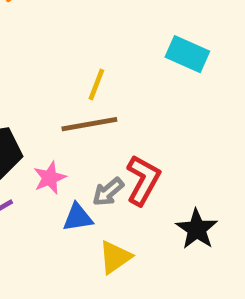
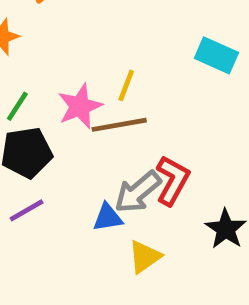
pink star: (50, 178) -> (80, 106), moved, size x1.4
gray arrow: (108, 192) -> (138, 192), size x1.5

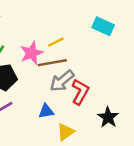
yellow line: (126, 85) -> (56, 42), turned 42
gray arrow: (138, 192) -> (62, 81), moved

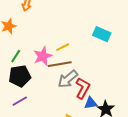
blue triangle: (46, 111) -> (91, 103), moved

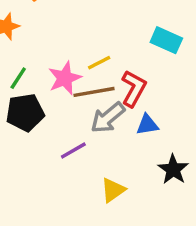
red L-shape: (83, 88) -> (134, 88), moved
purple line: (20, 101) -> (73, 150), moved
blue triangle: (91, 103) -> (147, 125), moved

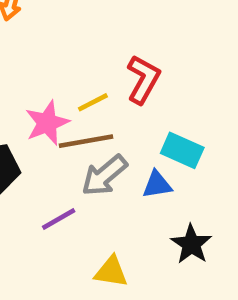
cyan rectangle: (166, 40) -> (182, 150), moved
red L-shape: (134, 88) -> (143, 79), moved
yellow triangle: (113, 190) -> (111, 272), turned 44

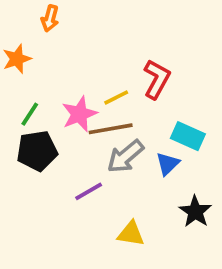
blue triangle: (157, 185) -> (168, 164), turned -35

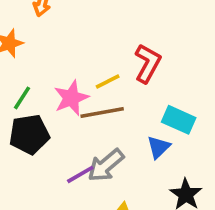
gray arrow: (125, 156) -> (106, 165), moved

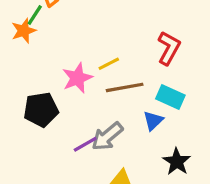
red L-shape: (148, 63) -> (169, 48), moved
green line: (22, 98) -> (35, 15), moved
brown line: (102, 113) -> (125, 87), moved

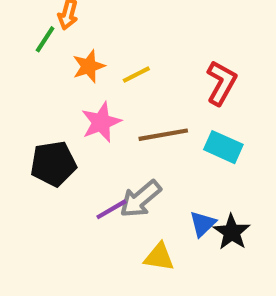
orange star: (24, 31) -> (89, 66), moved
yellow line: (109, 64) -> (136, 75), moved
blue triangle: (153, 121) -> (203, 224), moved

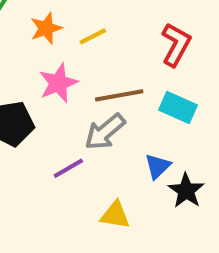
gray arrow: (140, 199) -> (105, 132), moved
blue triangle: (203, 224) -> (158, 166), moved

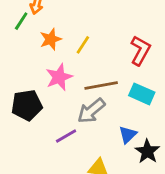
yellow line: (93, 36) -> (83, 45), turned -30

